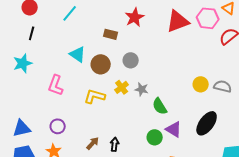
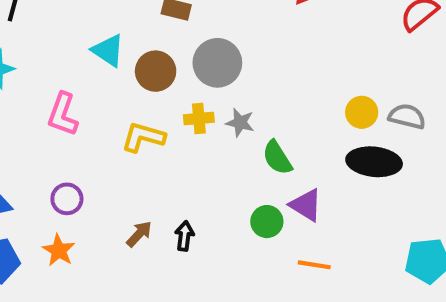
gray circle: (131, 60) -> (217, 63), size x1.5
yellow cross: (122, 87) -> (199, 118), turned 32
black ellipse: (207, 123) -> (374, 162), moved, turned 60

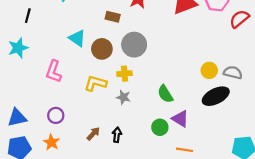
gray star: (240, 123) -> (123, 97), moved
black ellipse: (374, 162) -> (216, 96), turned -32

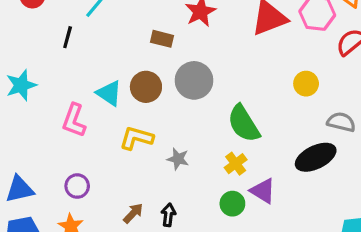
black line: (28, 16) -> (68, 37), moved
cyan triangle: (77, 38) -> (109, 93), moved
yellow circle: (209, 70) -> (306, 84), moved
yellow cross: (124, 74) -> (236, 164), moved, turned -32
green semicircle: (165, 94) -> (244, 124), moved, size x1.4

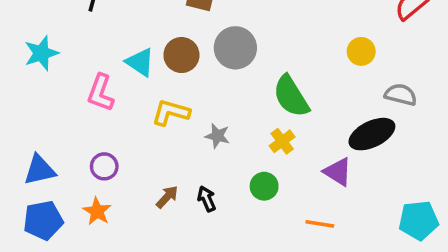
purple triangle: (263, 191) -> (338, 172), moved
green circle: (232, 204) -> (264, 186), moved
black arrow: (168, 215) -> (207, 199), turned -30

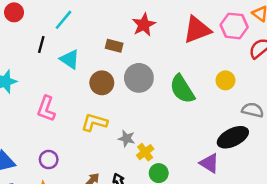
cyan triangle: (140, 62) -> (70, 59), moved
green semicircle: (291, 96) -> (182, 89), moved
yellow cross: (282, 141) -> (145, 152), moved

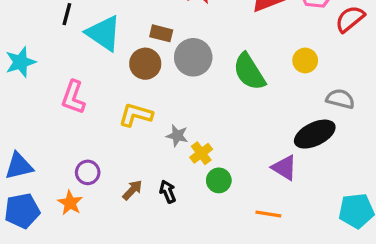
brown rectangle: (114, 46) -> (161, 33), moved
cyan triangle: (70, 59) -> (104, 33), size x1.4
purple circle: (49, 160) -> (88, 172), moved

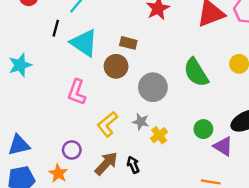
gray circle: (193, 57) -> (153, 87), moved
pink L-shape: (73, 97) -> (77, 92), moved
yellow L-shape: (136, 115) -> (107, 124), moved, turned -55
green circle: (219, 180) -> (203, 129), moved
brown arrow: (132, 190) -> (106, 163), size x1.5

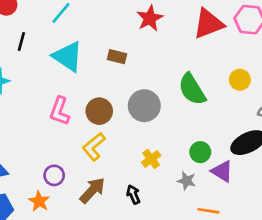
black line: (56, 28) -> (21, 42), moved
brown circle: (116, 66) -> (99, 111), moved
gray star: (141, 122) -> (187, 181), moved
black arrow: (133, 165) -> (133, 194), moved

